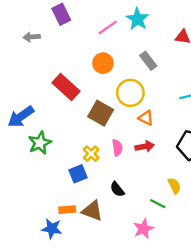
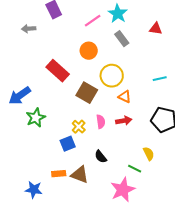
gray rectangle: (148, 61) -> (122, 39), moved
blue star: (52, 229) -> (34, 190), moved
pink star: (143, 229) -> (123, 190), size x1.4

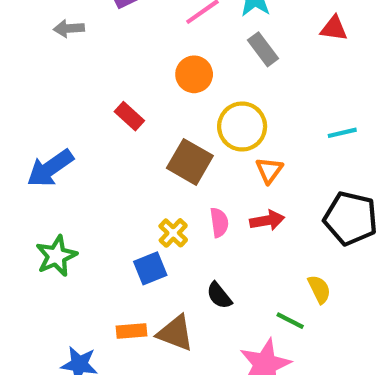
red rectangle: (58, 71) -> (129, 116), size x0.6
orange triangle: (125, 97) -> (269, 170), turned 40
green star: (36, 118) -> (56, 256), moved

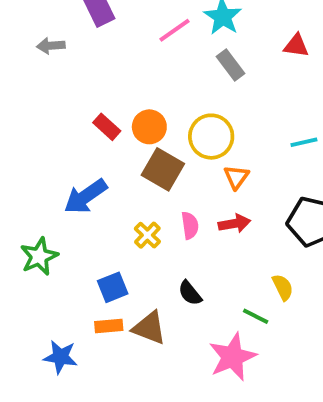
orange circle: (194, 74) -> (149, 127), moved
blue arrow: (50, 168) -> (86, 196), moved
blue square: (150, 268) -> (113, 287), moved

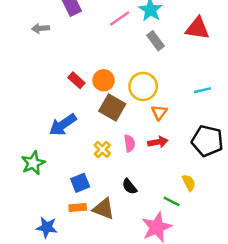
red triangle: (296, 46) -> (197, 28), size x1.5

